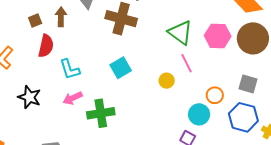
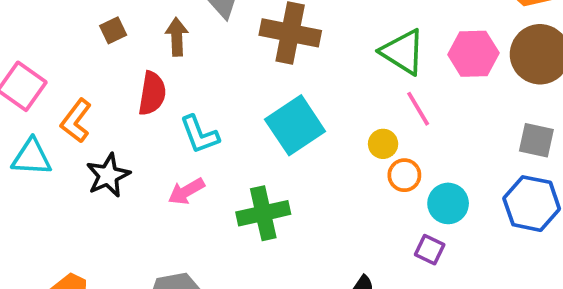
brown square: (35, 21) -> (113, 30), moved
cyan square: (121, 68) -> (295, 125), size x1.4
orange circle: (215, 95) -> (404, 175), moved
black star: (29, 97) -> (108, 175), moved, turned 30
pink arrow: (73, 98) -> (186, 191), moved

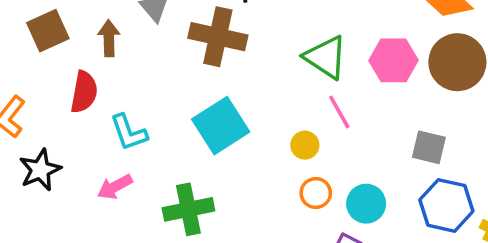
brown square: (113, 30) -> (48, 31), size x1.6
gray square: (536, 140) -> (429, 147), moved
orange circle: (404, 175) -> (316, 193), moved

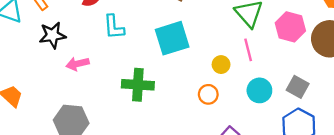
pink arrow: (115, 187) -> (78, 64), moved
orange circle: (316, 193) -> (208, 94), moved
cyan circle: (366, 204) -> (259, 90), moved

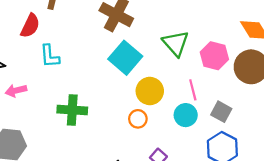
cyan square: (172, 38) -> (125, 58), moved, turned -32
pink line: (248, 50) -> (193, 90), moved
yellow circle: (221, 65) -> (150, 91), size x1.6

